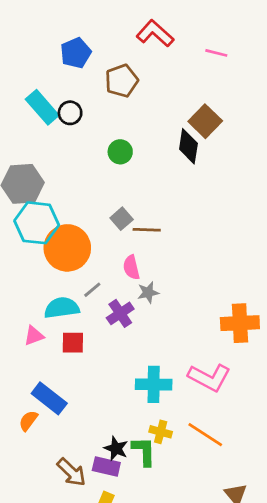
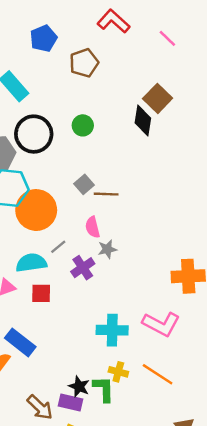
pink line: (216, 53) -> (167, 38), turned 30
black circle: (70, 113) -> (34, 134), moved, size x1.8

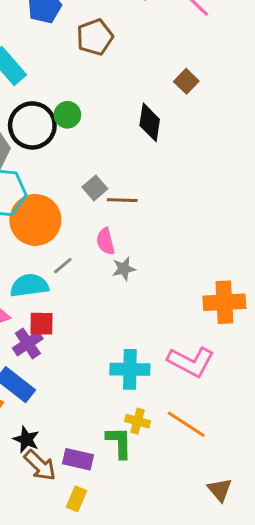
brown square: (158, 98) -> (186, 81), size x0.7
black diamond: (143, 121) -> (150, 122), moved
green circle: (83, 125) -> (67, 115), moved
purple cross: (83, 268) -> (28, 343), moved
black star: (79, 387) -> (26, 439), moved

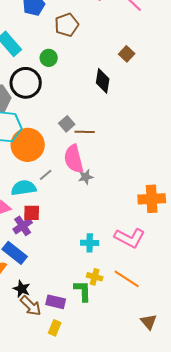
green circle: (67, 115) -> (49, 58), moved
pink semicircle: (105, 241) -> (74, 159), size x1.6
cyan cross: (130, 369) -> (90, 243), size x0.7

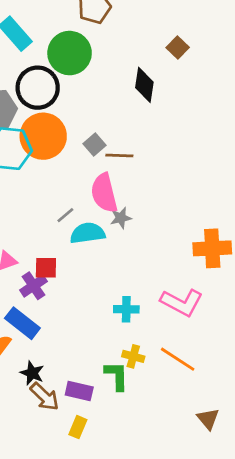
green circle: (49, 58) -> (70, 53), size x1.8
orange circle: (28, 145) -> (43, 136), moved
cyan semicircle: (24, 188) -> (88, 233), moved

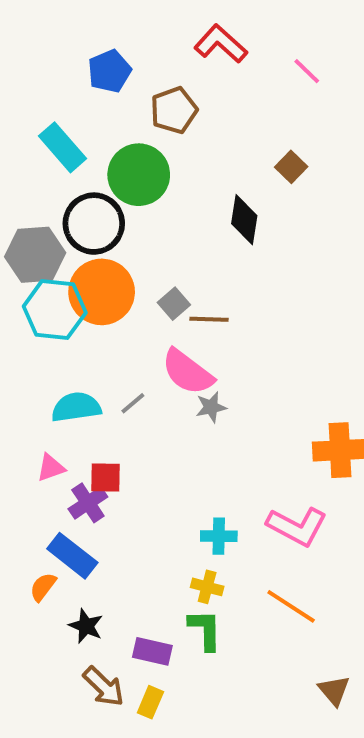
pink semicircle: (104, 193) -> (188, 372), turned -39
cyan semicircle: (88, 233) -> (76, 407), moved
yellow cross: (133, 356) -> (207, 587), moved
brown arrow: (45, 397) -> (104, 687), moved

